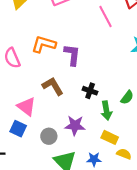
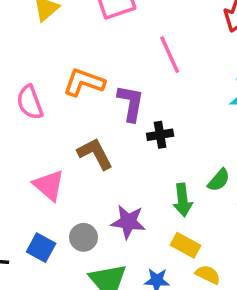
pink line: (106, 17) -> (170, 55), moved
black cross: (90, 91) -> (160, 135), moved, turned -32
blue square: (18, 129) -> (41, 248), moved

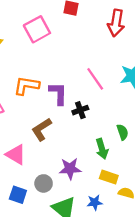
pink line: (170, 55) -> (95, 79), moved
brown L-shape: (95, 154) -> (41, 129), turned -85
green semicircle: (219, 180) -> (122, 132), turned -49

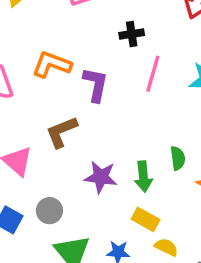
pink line: (95, 79) -> (153, 74), turned 40
black cross: (80, 110) -> (132, 34), moved
purple star: (70, 169) -> (101, 177), moved

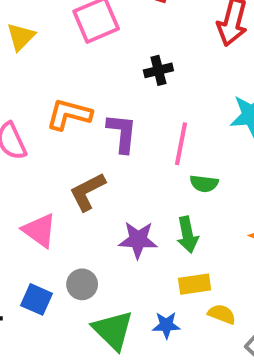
pink line: (153, 74) -> (181, 144), moved
green semicircle: (178, 158) -> (204, 184), moved, turned 110
yellow rectangle: (146, 219) -> (195, 284), turned -32

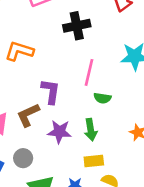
black cross: (158, 70) -> (77, 26), size x1.5
purple L-shape: (122, 133) -> (51, 91), moved
brown L-shape: (87, 192) -> (28, 115), moved

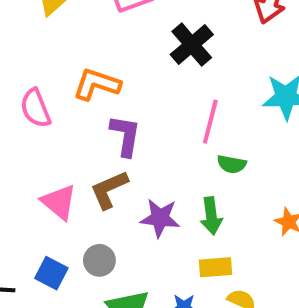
black cross: (77, 26) -> (192, 45), turned -30
purple L-shape: (51, 91) -> (125, 136), moved

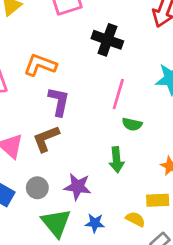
black cross: (192, 45) -> (107, 40), turned -32
purple star: (160, 218) -> (78, 187), moved
yellow rectangle: (216, 267) -> (158, 200), moved

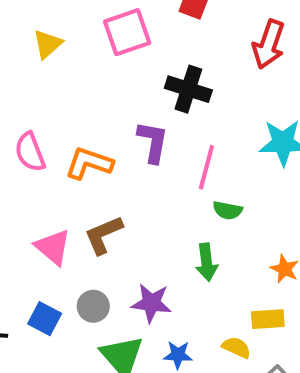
orange L-shape: (40, 65) -> (89, 163), moved
purple L-shape: (59, 101) -> (153, 142), moved

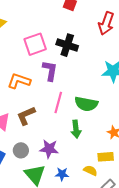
pink square: (127, 32) -> (35, 44), moved
pink line: (206, 167) -> (58, 102), moved
green semicircle: (228, 210) -> (86, 104), size x1.6

